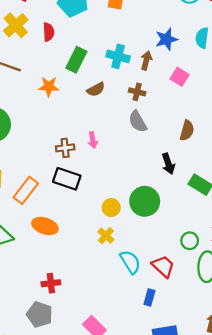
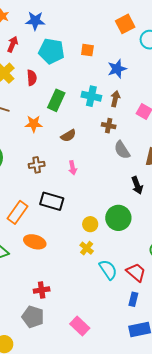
blue star: (166, 39) -> (117, 69), moved
brown semicircle: (96, 89) -> (68, 136), moved
gray semicircle: (138, 122) -> (122, 150), moved
brown cross: (65, 148) -> (37, 165), moved
blue rectangle: (149, 297) -> (133, 299), moved

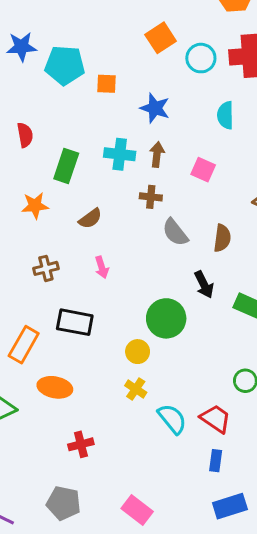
cyan pentagon: (51, 51) -> (65, 65), moved
blue star: (117, 69) -> (155, 108), turned -30
green circle: (118, 218) -> (166, 318), moved
red cross: (42, 290) -> (81, 444), moved

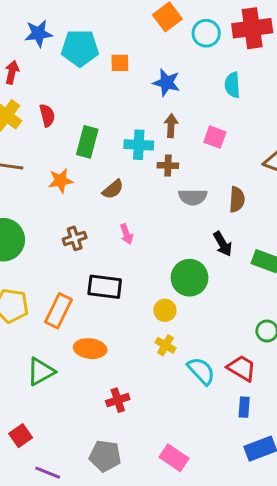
cyan cross: (120, 154) -> (139, 145), moved
gray semicircle: (175, 232) -> (193, 197), turned -48

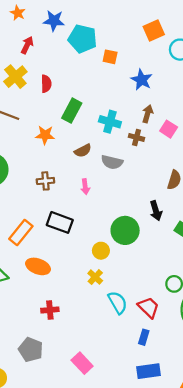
brown arrow: (171, 126) -> (148, 114), moved
brown cross: (168, 166) -> (137, 137), moved
gray semicircle: (193, 197) -> (112, 162), moved

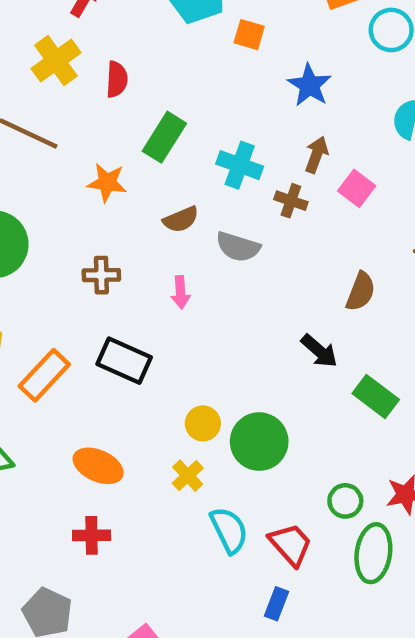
black arrow: (156, 211) -> (319, 351), turned -36
green circle: (125, 230) -> (259, 442), moved
orange ellipse: (38, 266) -> (98, 466), moved

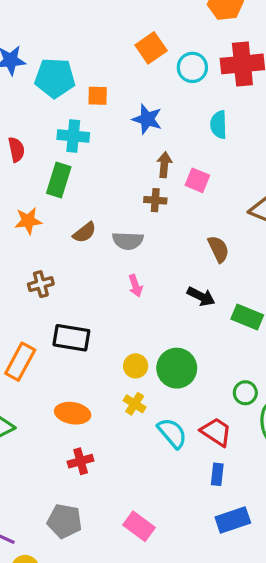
cyan cross: (240, 165) -> (73, 136), moved
pink arrow: (181, 292) -> (135, 286), moved
brown semicircle: (361, 292) -> (218, 249), turned -32

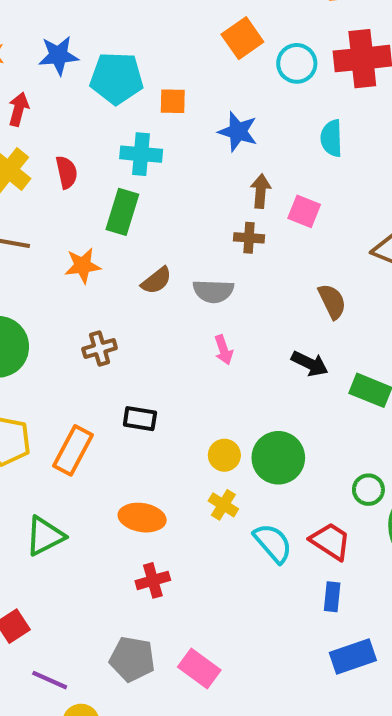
black rectangle: (71, 338) -> (140, 419), size x0.7
pink rectangle: (139, 526) -> (199, 669), moved

